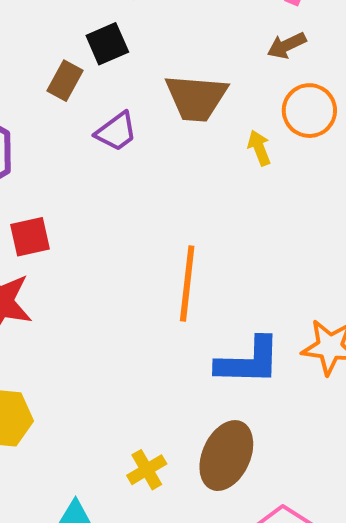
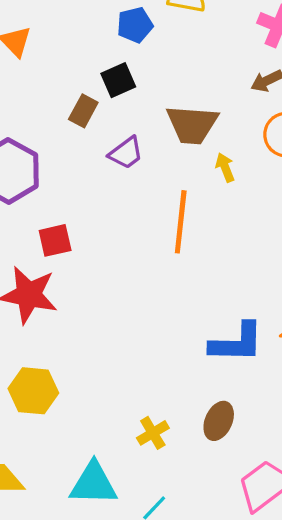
yellow arrow: (259, 148) -> (225, 167), moved
orange line: (187, 283) -> (181, 222), moved
brown ellipse: (226, 456) -> (219, 421), size x0.7

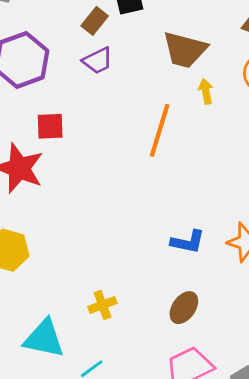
purple trapezoid: (126, 153) -> (98, 61), moved
blue L-shape: (237, 343) -> (188, 242), size x0.7
brown ellipse: (219, 421) -> (184, 308), moved

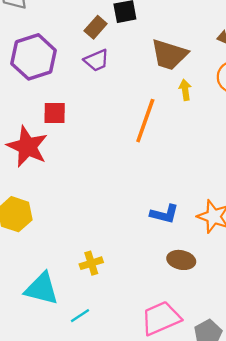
brown ellipse: (184, 308) -> (181, 260), moved, turned 64

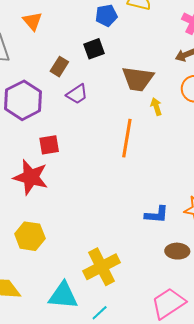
brown rectangle: (96, 27) -> (59, 67), moved
yellow cross: (91, 263) -> (102, 267), size x1.8

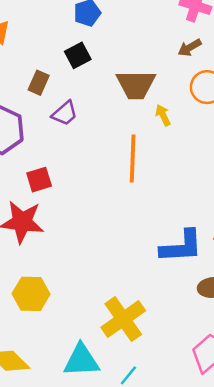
blue L-shape: (157, 215) -> (181, 246), size x1.5

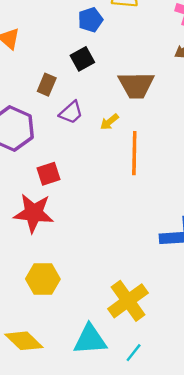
yellow arrow: (163, 115) -> (109, 122), moved, turned -102

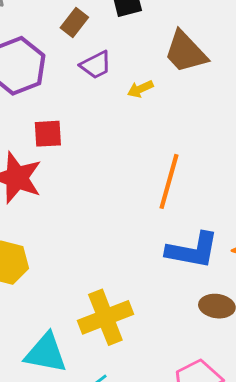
brown trapezoid: (136, 85) -> (185, 52), turned 33
orange line: (134, 153) -> (169, 181), moved

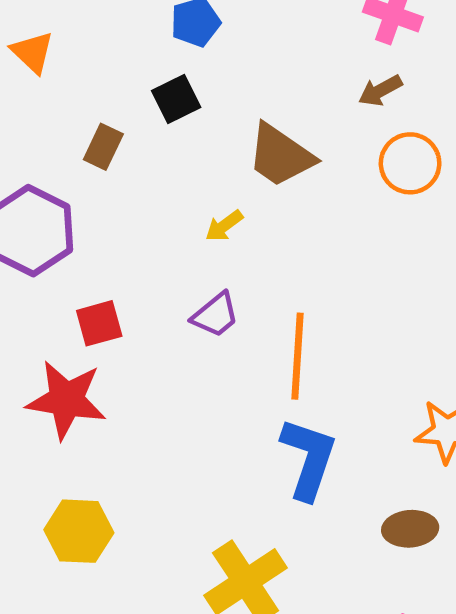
purple trapezoid: (96, 65) -> (215, 315), moved
blue L-shape: (192, 250) -> (309, 459), moved, turned -70

